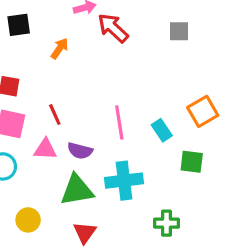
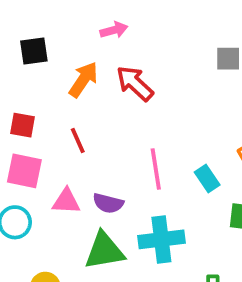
red arrow: (113, 28) -> (135, 83), moved
orange arrow: (60, 48) -> (83, 80), size x1.4
red line: (55, 115) -> (78, 140), moved

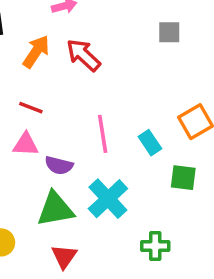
red line: (78, 140) -> (31, 108), turned -45
pink triangle: (66, 201) -> (26, 144), moved
cyan cross: (161, 239) -> (108, 199), turned -36

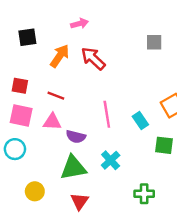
cyan cross: (108, 199) -> (111, 160), size x0.7

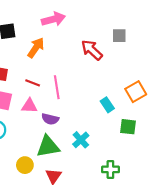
pink arrow: (80, 24) -> (53, 19), size x1.5
red arrow: (93, 58) -> (92, 50), moved
pink line: (107, 114) -> (57, 87), moved
yellow circle: (35, 191) -> (25, 165), moved

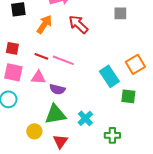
red arrow: (92, 50) -> (78, 24), moved
pink line: (57, 87) -> (63, 60), turned -60
cyan rectangle: (107, 105) -> (109, 76), size x1.5
cyan cross: (81, 140) -> (85, 118), moved

